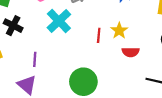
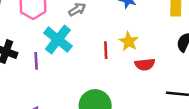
purple line: (35, 59) -> (36, 61), moved

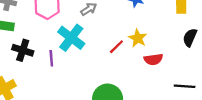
red line: (106, 50) -> (116, 47), turned 49

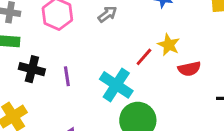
cyan cross: (71, 38) -> (116, 85), moved

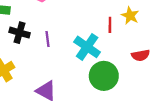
red line: (144, 57) -> (110, 25), turned -42
red semicircle: (189, 69) -> (141, 55), moved

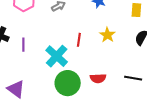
yellow star: (130, 16) -> (107, 35), moved
red semicircle: (141, 55) -> (98, 78), moved

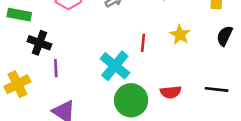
purple line: (23, 45) -> (56, 68), moved

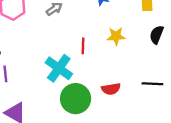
yellow star: (180, 35) -> (116, 36), turned -30

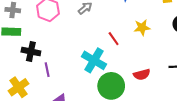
red line: (83, 46) -> (114, 39), turned -32

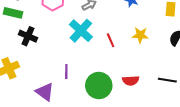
cyan cross: (94, 60) -> (81, 31), moved
purple line: (47, 70) -> (66, 72), moved

